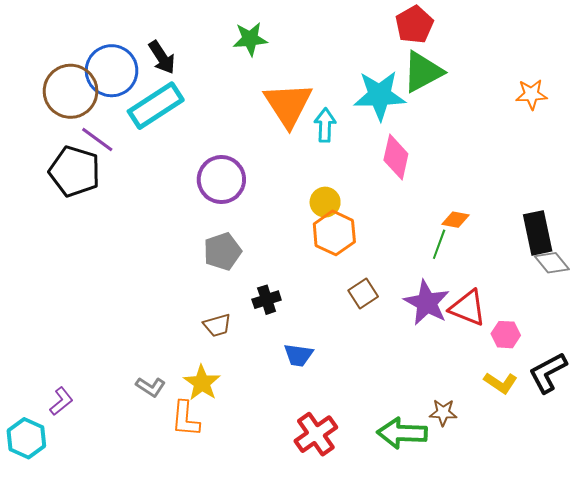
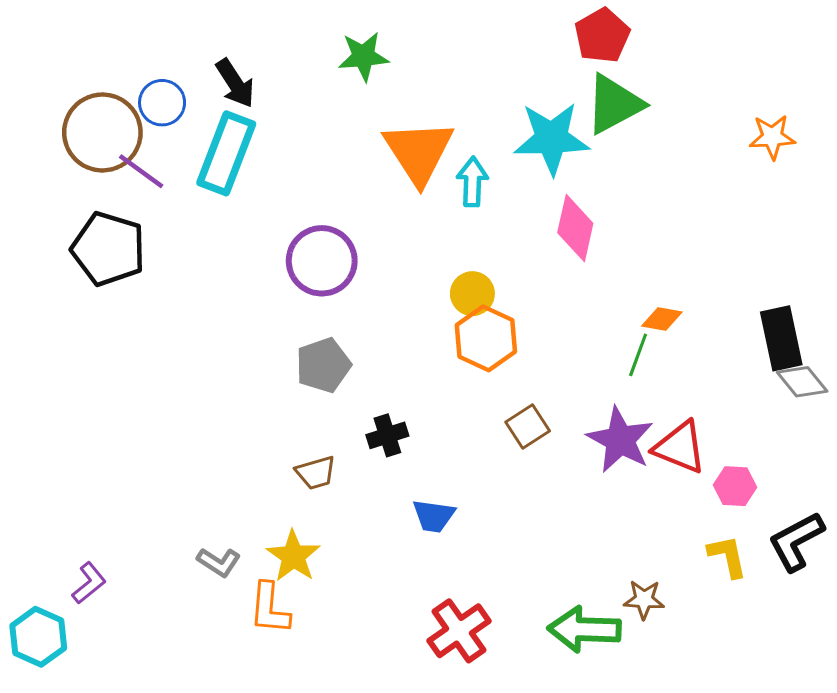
blue circle: (112, 71) -> (162, 103), size x0.6
cyan rectangle: (156, 106) -> (226, 153), turned -36
purple line: (97, 140) -> (141, 171), moved
yellow L-shape: (501, 383) -> (728, 556), turned -136

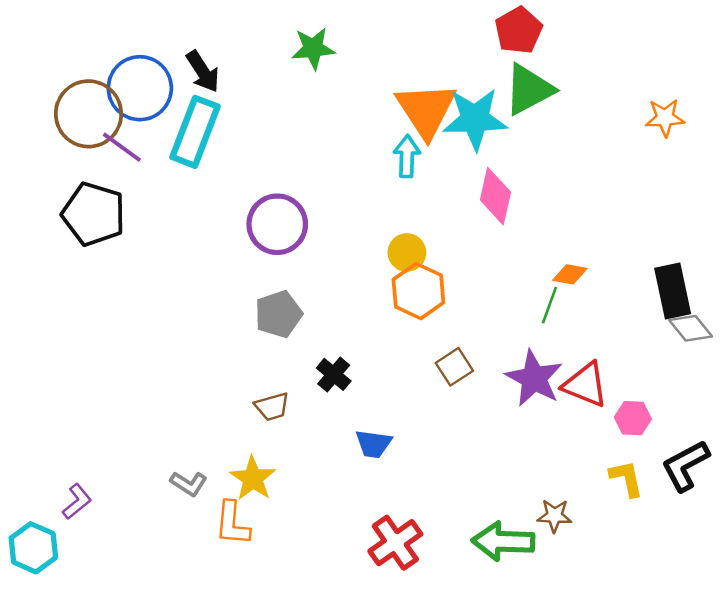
blue circle: (162, 103) -> (140, 88), size x1.6
orange triangle: (419, 152) -> (426, 110), moved
black cross: (387, 435) -> (334, 374), turned -32

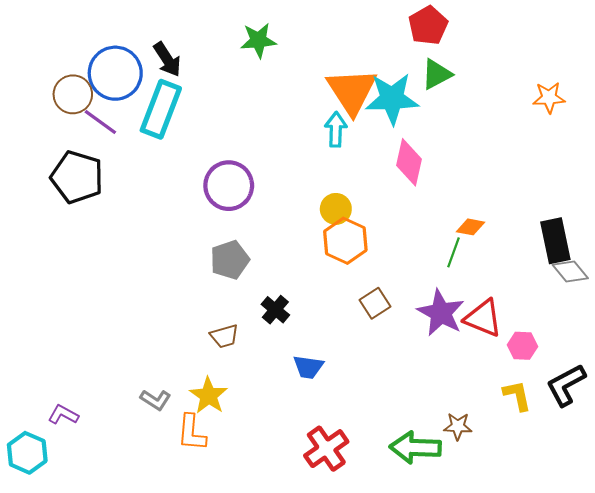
green triangle: (529, 89) -> (437, 74), size x0.7
brown circle: (89, 114) -> (73, 94), size x0.7
purple L-shape: (77, 502) -> (63, 415), turned -112

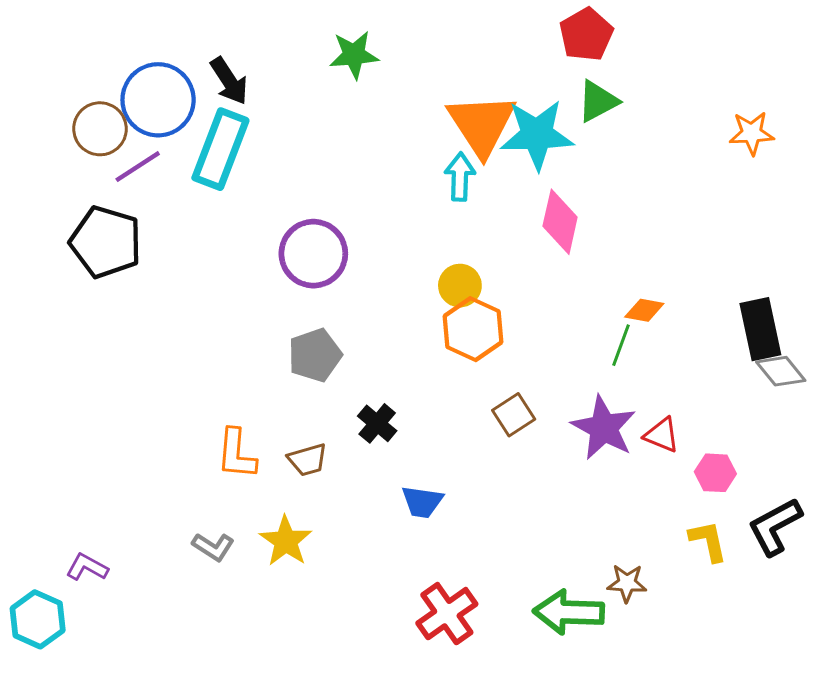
purple line: (100, 122) -> (138, 167), turned -69
red triangle: (483, 318) -> (662, 435), size x0.7
orange L-shape: (192, 433) -> (236, 454), moved

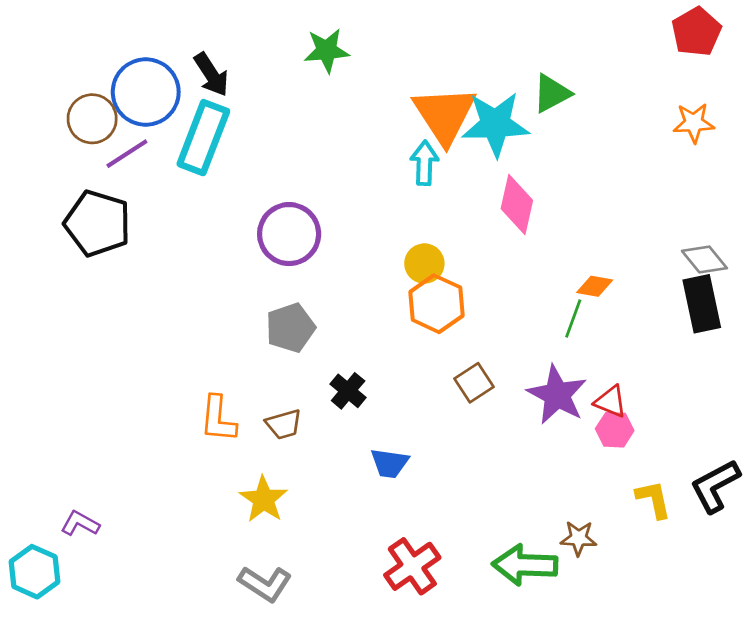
red pentagon: (586, 34) -> (696, 32), moved
gray diamond: (781, 371) -> (704, 259), moved
pink hexagon: (715, 473) -> (615, 430), moved
gray L-shape: (213, 547) -> (265, 584), moved, size x1.4

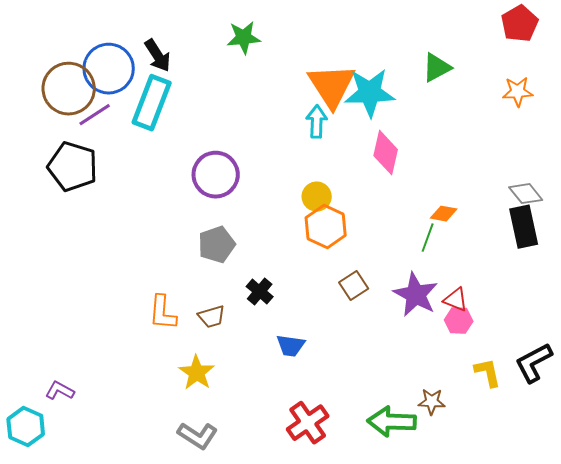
green triangle: (552, 93) -> (437, 68), moved
brown circle: (92, 119) -> (69, 89), size x1.4

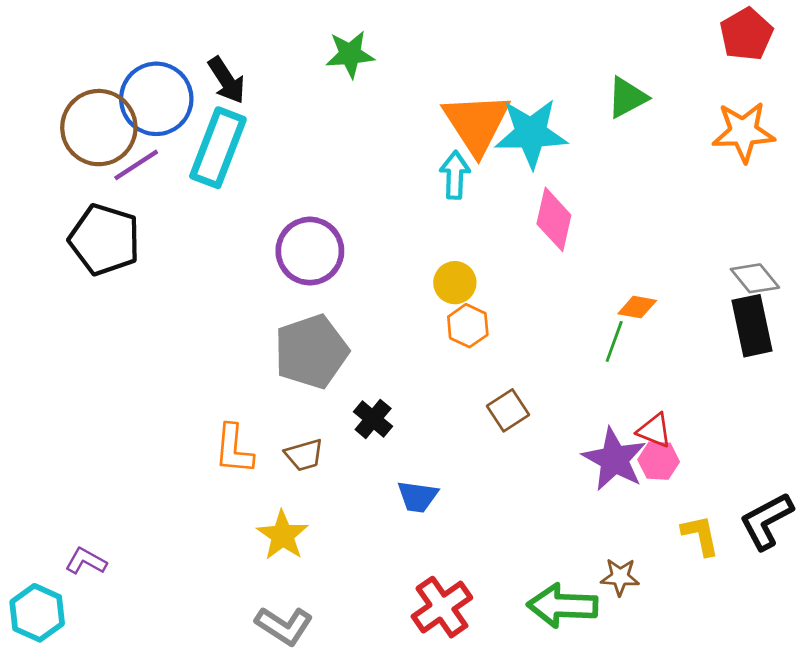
orange star: (518, 92) -> (743, 132), size x1.4
orange hexagon: (326, 227) -> (468, 326), size x0.7
gray pentagon: (217, 245) -> (311, 352), size x1.4
purple star: (416, 295) -> (614, 459), moved

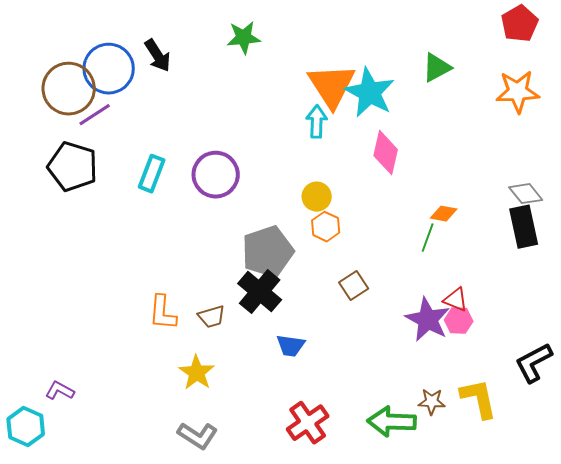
cyan star: (531, 133) -> (370, 93), turned 30
cyan rectangle: (218, 148) -> (152, 174), moved, size x0.7
gray pentagon: (311, 352) -> (268, 252), moved
black cross: (373, 419) -> (260, 292), size x1.6
yellow L-shape: (700, 535) -> (479, 399), moved, size x1.4

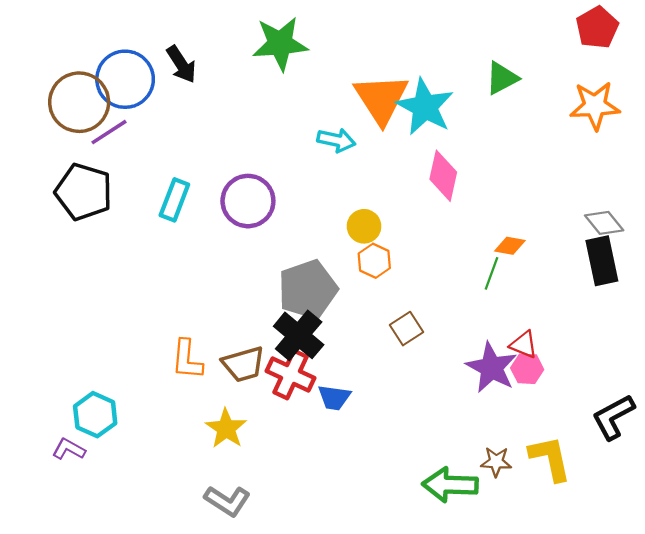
green star: (244, 38) -> (280, 44), size x1.4
cyan arrow: (317, 122) -> (336, 140), moved, turned 100
brown trapezoid: (212, 317) -> (243, 364), size x1.4
red cross: (308, 423) -> (290, 374), moved, turned -30
cyan hexagon: (26, 427) -> (95, 415), moved

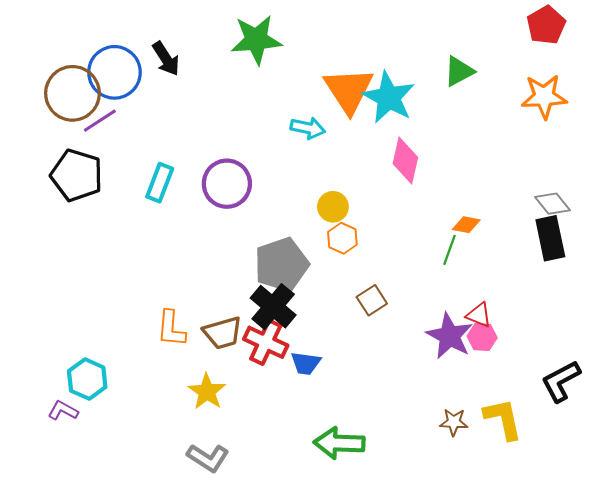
green arrow: (450, 485) -> (339, 443), moved

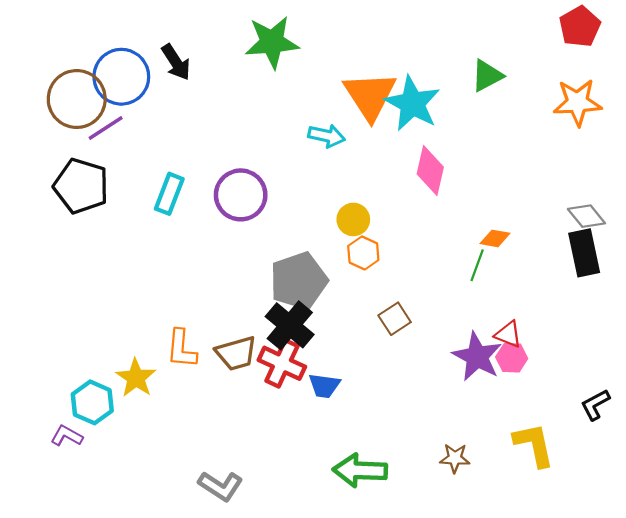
black L-shape: (561, 381) -> (595, 405), size x0.7
yellow star: (207, 392) -> (136, 378), moved
brown star: (454, 422) -> (455, 458), moved

